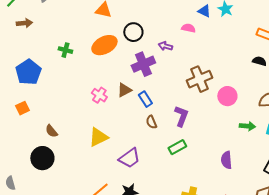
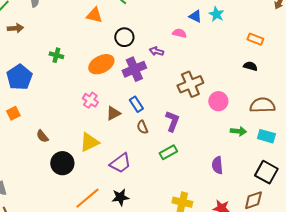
orange ellipse: (104, 45) -> (101, 64), moved
brown triangle: (124, 90) -> (113, 113), moved
black circle: (42, 158) -> (62, 163), moved

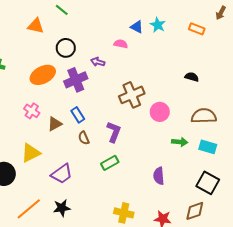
orange rectangle: (255, 39) -> (197, 29), moved

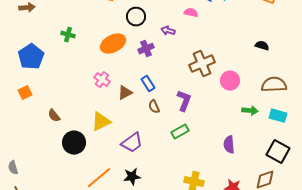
purple cross: (76, 80) -> (146, 49), size x0.7

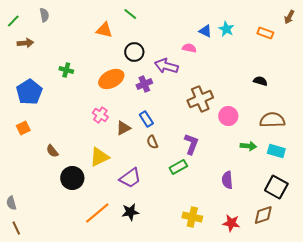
purple arrow: (168, 31) -> (166, 66), size x1.6
purple L-shape: (184, 101) -> (191, 144), moved

